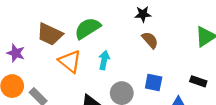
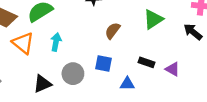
brown semicircle: (150, 40) -> (113, 31), moved, turned -102

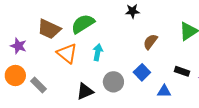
blue square: (103, 63) -> (142, 72), turned 35

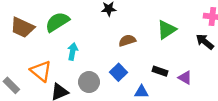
brown semicircle: (150, 42) -> (127, 41), turned 35
orange triangle: (67, 53) -> (41, 71), moved

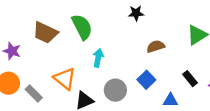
green semicircle: (57, 22) -> (82, 27), turned 95
black rectangle: (160, 71) -> (190, 79), turned 32

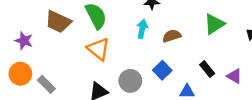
cyan arrow: (98, 58) -> (142, 29), moved
orange triangle: (65, 79) -> (98, 49), moved

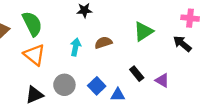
cyan arrow: (142, 29) -> (76, 47), moved
blue square: (162, 70) -> (97, 86), moved

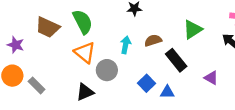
black rectangle: (137, 74) -> (176, 60), moved, size x1.5
gray circle: (64, 85) -> (107, 70), moved

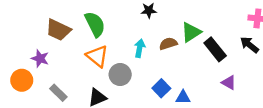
green triangle: (193, 29) -> (191, 32), moved
purple star: (16, 45) -> (40, 58), moved
black rectangle: (176, 60) -> (215, 49), moved
gray rectangle: (37, 85) -> (58, 93), moved

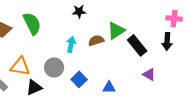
black arrow: (249, 45) -> (167, 41), turned -126
orange triangle: (97, 56) -> (20, 66), moved, turned -30
blue square: (161, 88) -> (79, 79), moved

